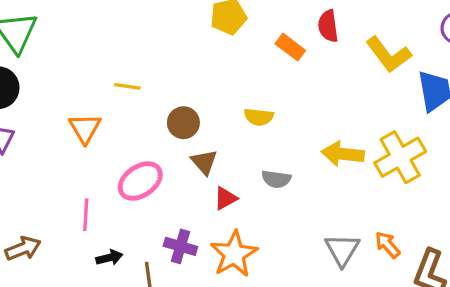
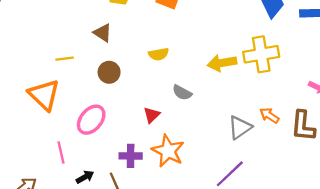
orange triangle: (85, 128) -> (44, 95), size x1.4
yellow cross: (400, 157) -> (261, 54), turned 36
brown triangle: (204, 162) -> (103, 33), moved
gray semicircle: (276, 179) -> (182, 93), turned 36
gray triangle: (342, 250) -> (240, 127), turned 40

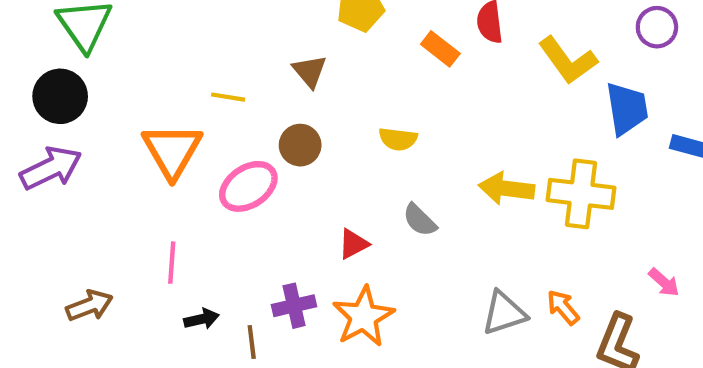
pink ellipse: (91, 120) -> (248, 186), moved
purple cross: (131, 156) -> (294, 306), turned -30

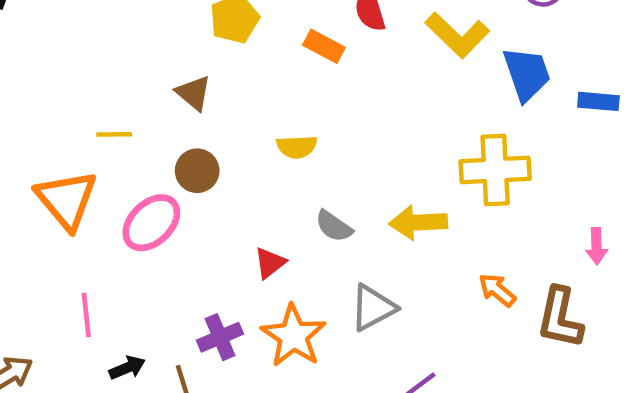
yellow arrow: (506, 189) -> (418, 222), moved
pink arrow: (664, 282) -> (597, 246), turned 56
gray triangle: (504, 313) -> (373, 308), moved

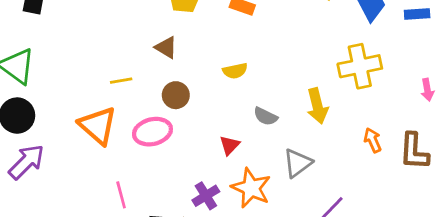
yellow arrow: (418, 222) -> (317, 106), turned -92
pink ellipse: (151, 223) -> (152, 132), turned 39
pink arrow: (597, 246) -> (427, 90), moved
orange arrow: (497, 290) -> (373, 140), turned 35

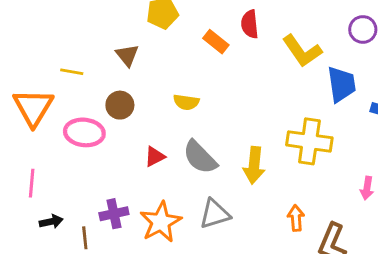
gray semicircle: (266, 116) -> (200, 157), size x1.5
red triangle: (230, 145) -> (155, 157), moved

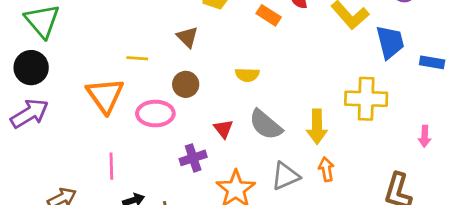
red triangle: (155, 157) -> (223, 129), turned -35
purple cross: (114, 214) -> (193, 158), moved
orange arrow: (296, 218) -> (326, 169), moved

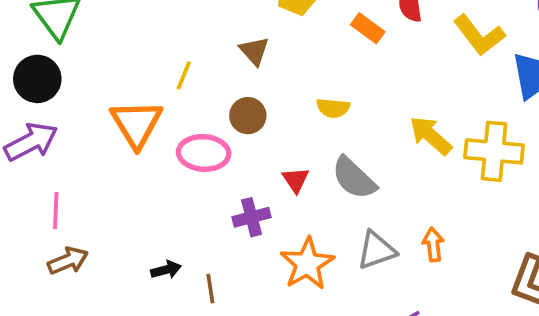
yellow line: (137, 58) -> (184, 75), turned -75
yellow arrow: (317, 127) -> (431, 136), moved, turned 128
pink line: (111, 166) -> (56, 210), moved

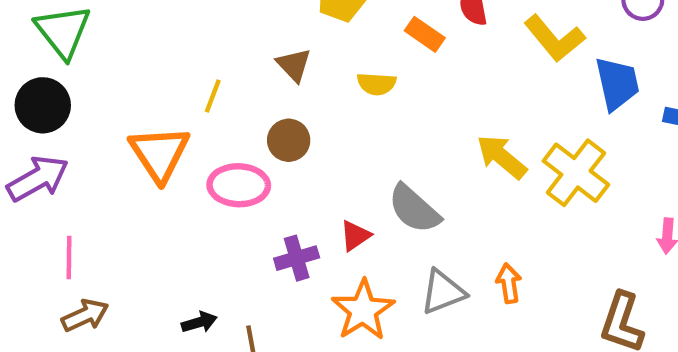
yellow semicircle: (333, 108) -> (377, 84), moved
yellow cross: (494, 151) -> (576, 173), turned 34
red triangle: (296, 180) -> (355, 236), moved, turned 32

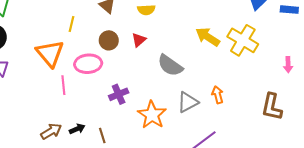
red triangle: (355, 236) -> (139, 40), moved
pink line: (69, 257) -> (63, 85), moved
brown arrow: (85, 315) -> (51, 131), moved

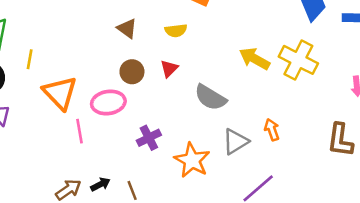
yellow line: (71, 24) -> (30, 59), moved

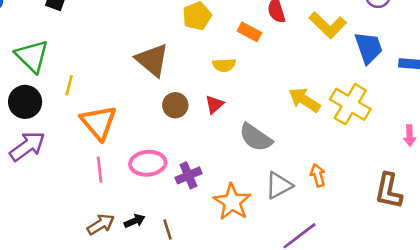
brown triangle: (127, 28) -> (152, 60), moved, size x1.6
pink ellipse: (108, 102) -> (148, 163), moved
pink line: (80, 131) -> (100, 169), moved

